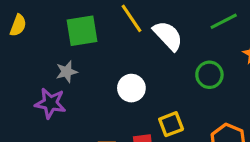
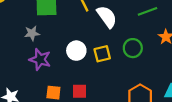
purple star: (50, 103) -> (40, 59), moved
yellow square: (171, 124) -> (102, 54), moved

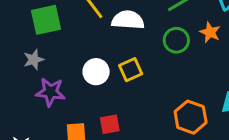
white semicircle: (107, 17) -> (128, 20), turned -40
green circle: (133, 48) -> (176, 40), moved

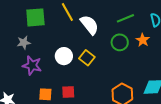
white semicircle: (128, 20) -> (89, 25), turned 40
yellow square: (131, 70) -> (87, 58), turned -35

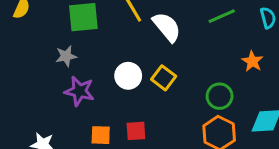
orange star: (143, 40) -> (252, 61), moved
green circle: (120, 42) -> (220, 96), moved

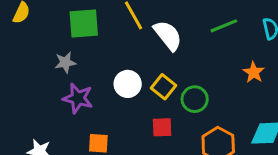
green circle: (220, 96) -> (195, 99), moved
red square: (136, 131) -> (162, 127), moved

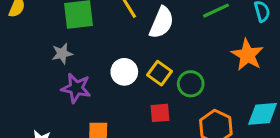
white semicircle: (168, 35) -> (162, 23), turned 64
orange star: (254, 72) -> (247, 55), size x1.5

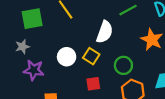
white semicircle: (162, 23) -> (105, 32), moved
green circle: (191, 84) -> (123, 65), moved

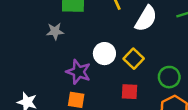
white semicircle: (105, 32) -> (146, 19), moved
purple star: (34, 70) -> (78, 72), moved

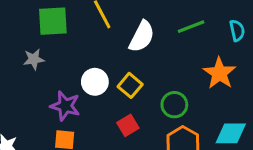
red square: (129, 92) -> (128, 125), turned -30

